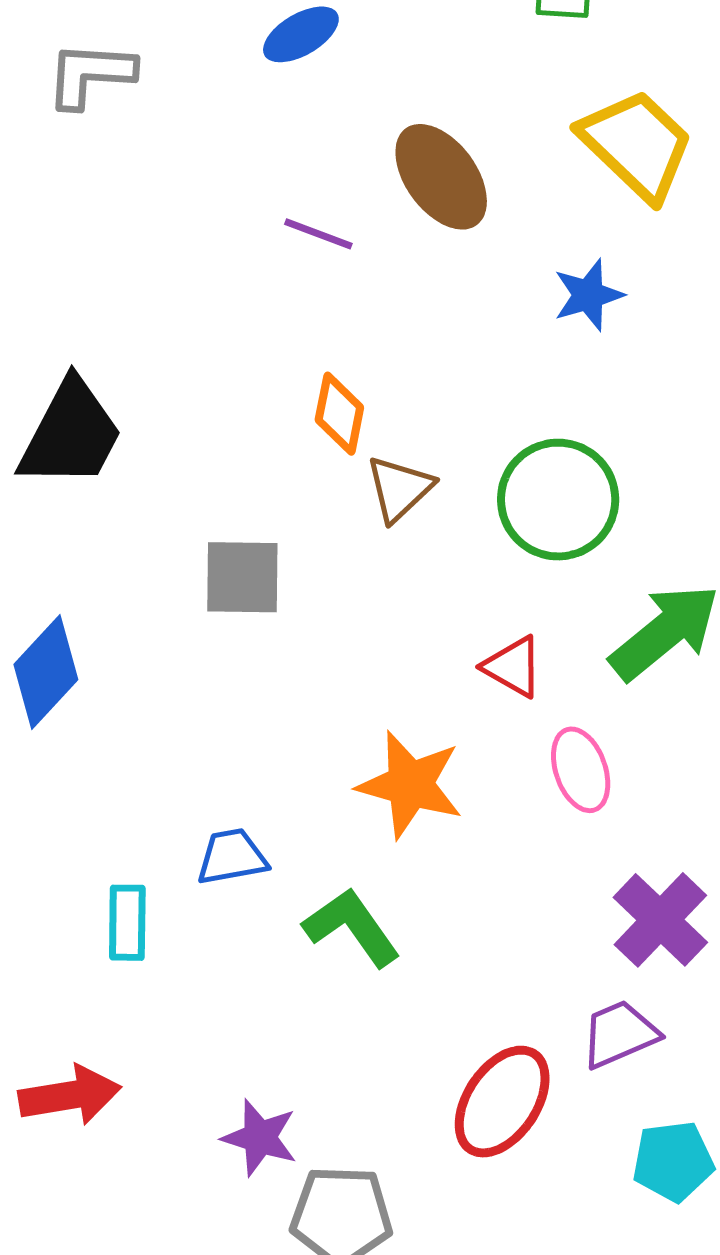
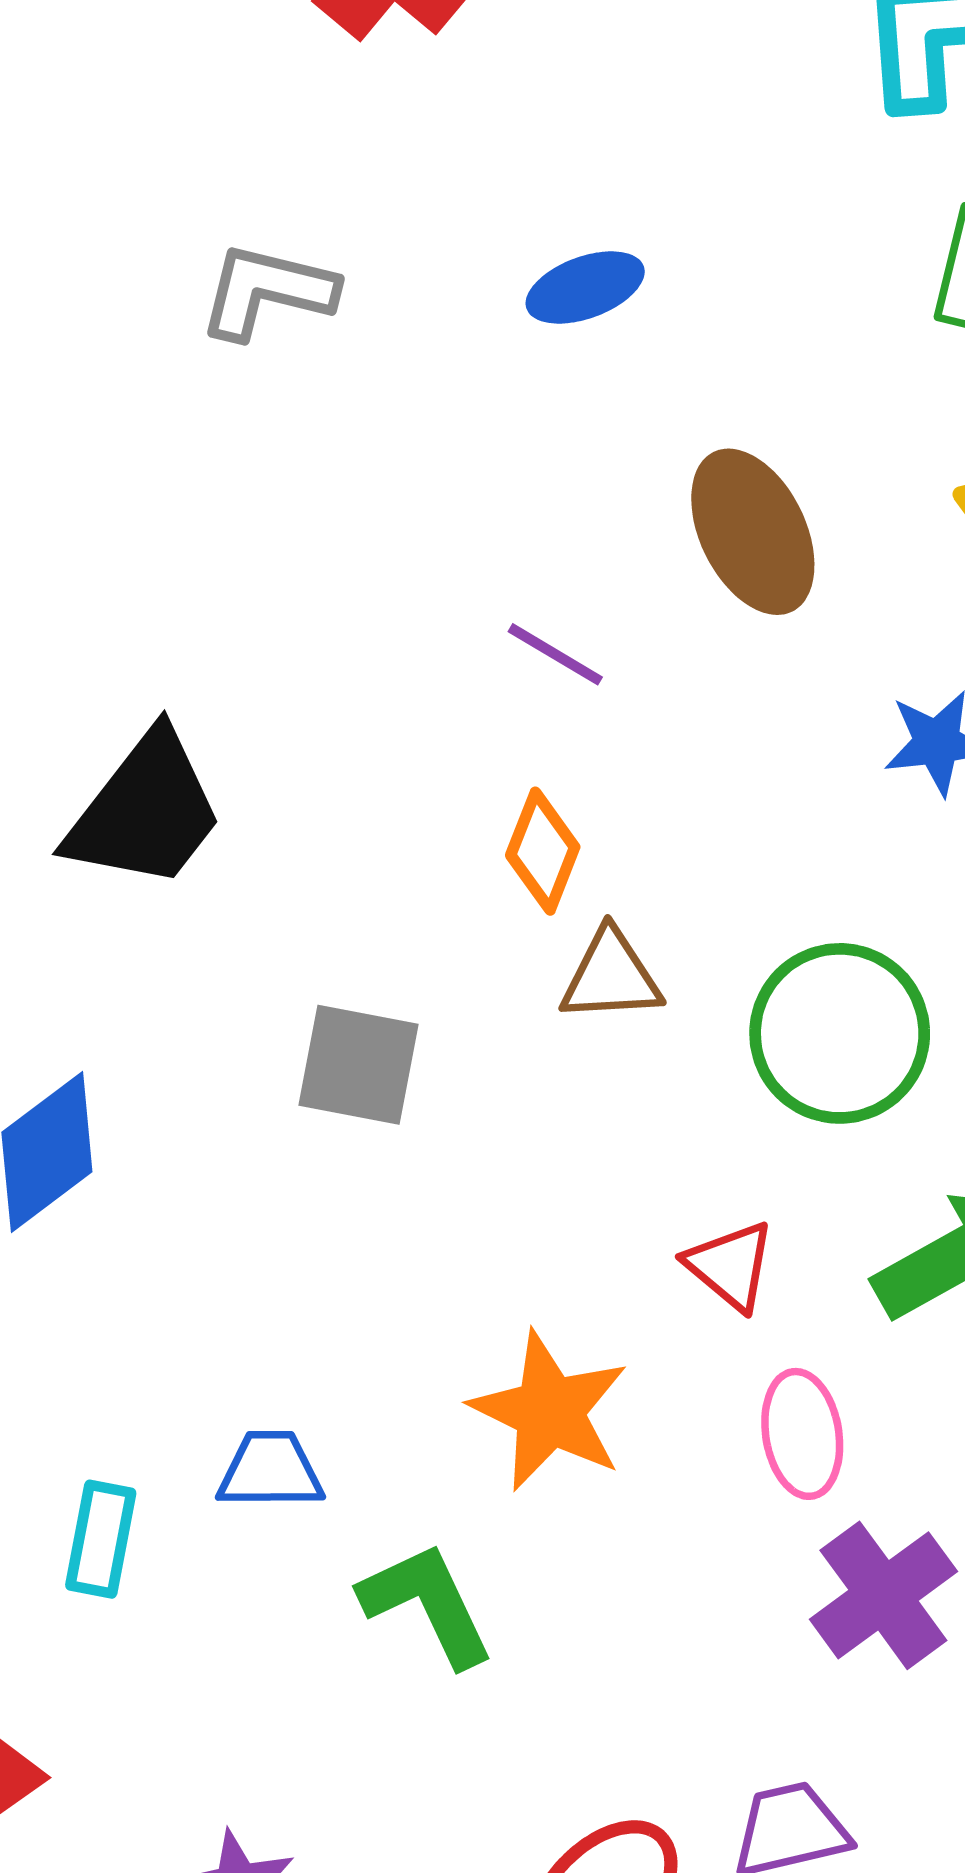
purple line: (318, 234) -> (555, 654), moved
brown triangle: (399, 489) -> (611, 976), turned 30
purple cross: (660, 920) -> (883, 1595), moved

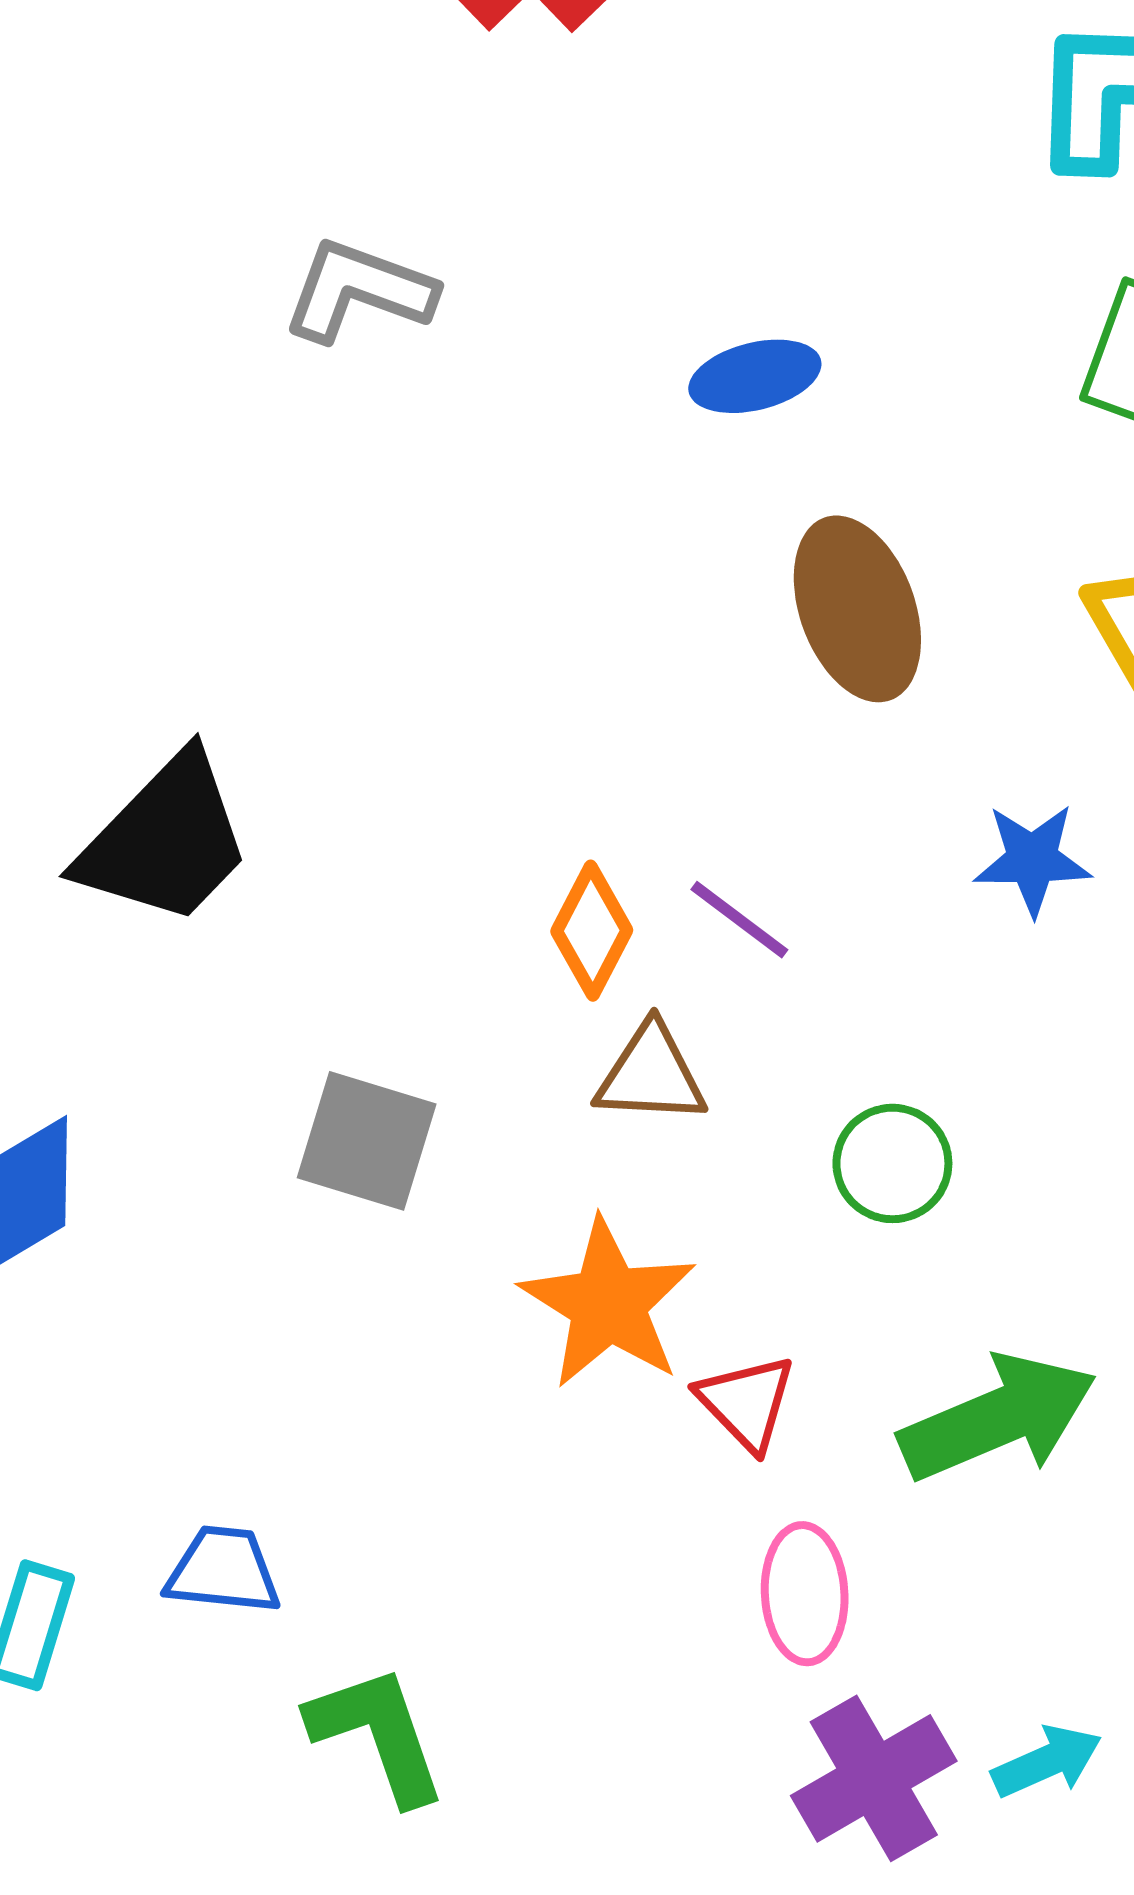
blue ellipse: (585, 287) -> (755, 376), moved
purple line: (555, 654) -> (739, 920), moved
green circle: (840, 1033) -> (892, 1163), size x0.6
orange star: (549, 1411) -> (608, 1304), moved

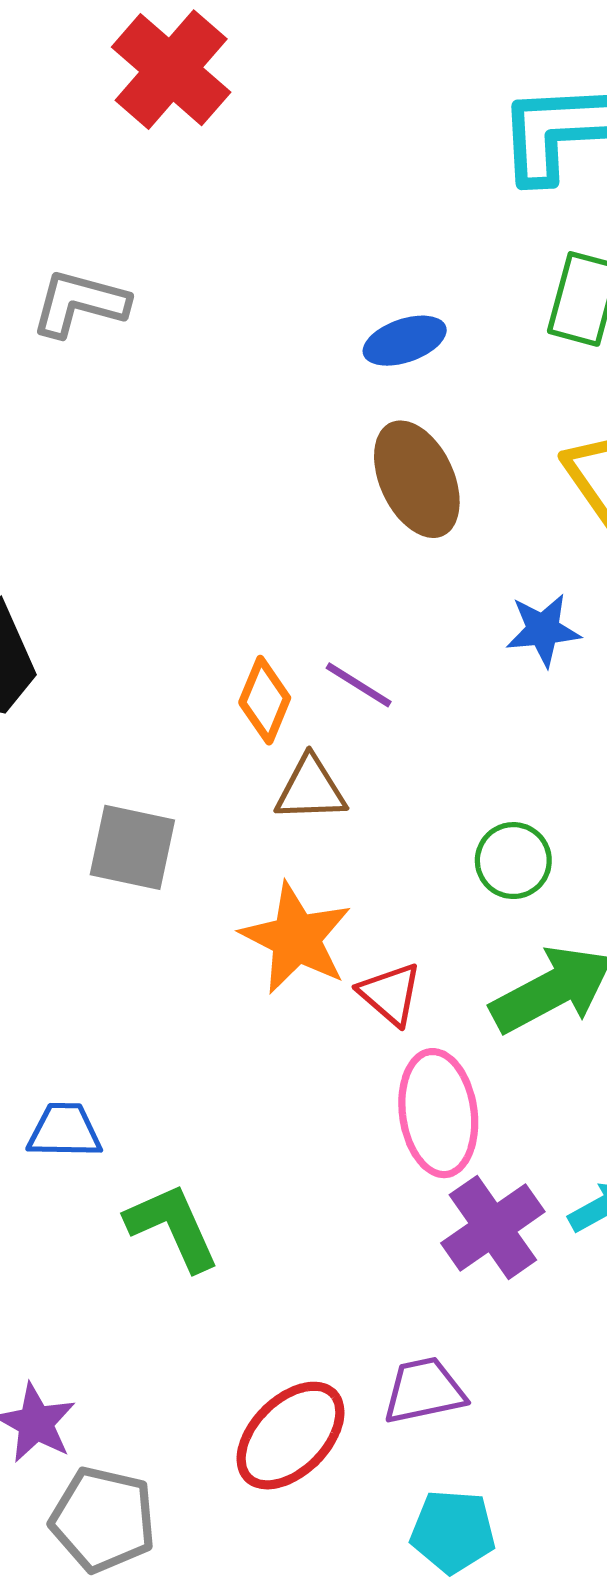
blue ellipse: (755, 376) -> (405, 341), moved
green circle: (892, 1163) -> (513, 861), moved
pink ellipse: (805, 1594) -> (438, 1113), size x1.4

